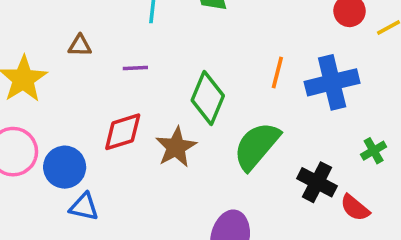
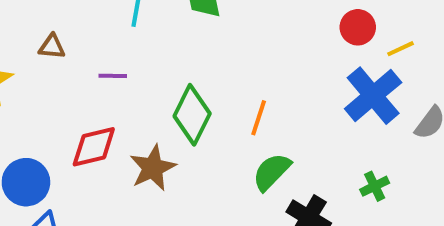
orange line: (277, 72) -> (259, 118), moved
blue cross: (332, 82) -> (373, 96), moved, turned -30
green semicircle: (257, 146) -> (272, 172), moved, size x0.7

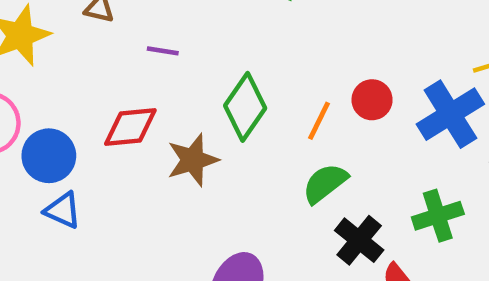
red circle: (358, 27) -> (372, 100), moved
green cross: (375, 186) -> (438, 216), size x1.5

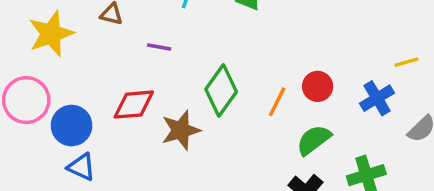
blue cross: (450, 114) -> (377, 98), size x0.7
green semicircle: (325, 183) -> (314, 140), moved

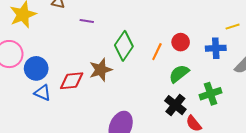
blue cross: (377, 98) -> (216, 48), turned 30
red diamond: (134, 105) -> (72, 81), moved

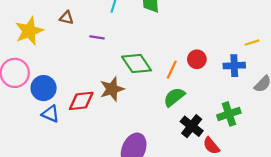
green diamond: (124, 46) -> (137, 64), turned -68
green semicircle: (179, 74) -> (174, 97), moved

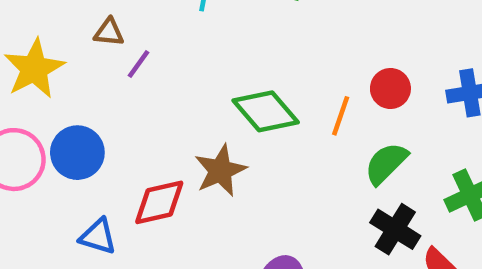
purple line: (97, 37) -> (139, 64), moved, turned -56
blue circle: (44, 88) -> (77, 153), moved
green semicircle: (174, 97) -> (386, 163), moved

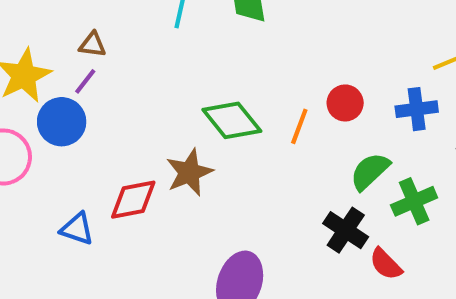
purple line: (139, 64) -> (85, 81), moved
blue circle: (77, 153) -> (62, 122), moved
green semicircle: (386, 163) -> (370, 171), moved

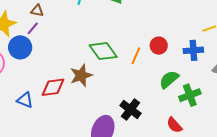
black cross: (346, 230) -> (131, 109), moved

